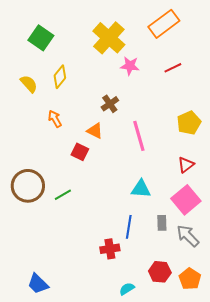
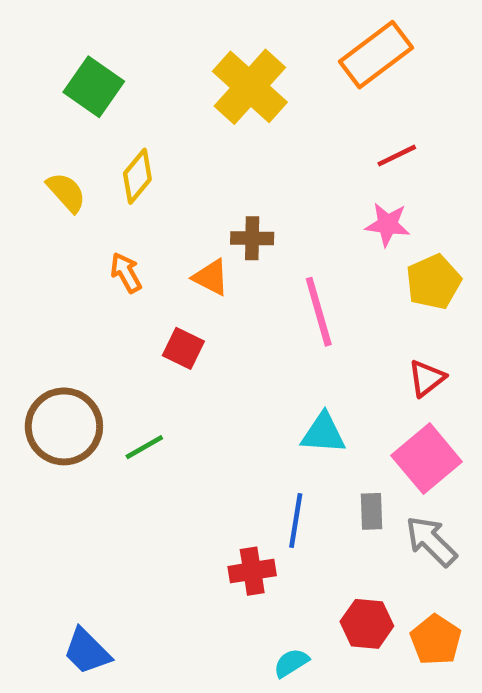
pink star: (130, 66) -> (388, 224), moved
brown cross: (110, 104) -> (252, 238), turned 36
orange triangle: (95, 131) -> (211, 277), moved

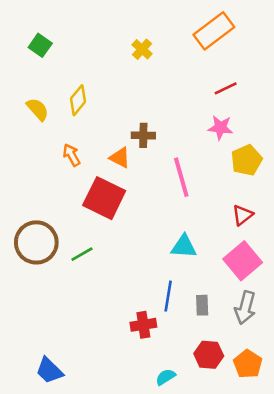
green square: (94, 87) -> (40, 45), moved, size x0.7
yellow cross: (250, 87) -> (142, 49), size x0.5
red square: (183, 348) -> (104, 198), size x1.8
gray rectangle: (371, 511) -> (202, 305), moved
gray arrow: (431, 541) -> (245, 308), turned -120

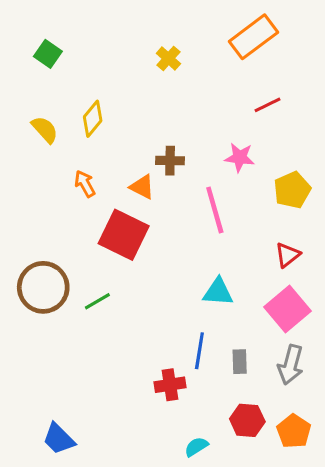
pink star: (220, 128) -> (240, 157), moved

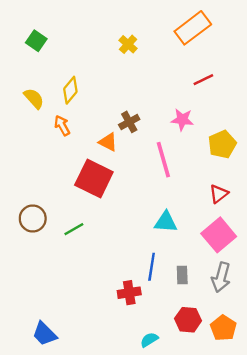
brown cross: (170, 161) -> (129, 122), turned -30
orange arrow: (85, 184) -> (62, 126), moved
brown circle: (43, 287) -> (33, 218), size x0.7

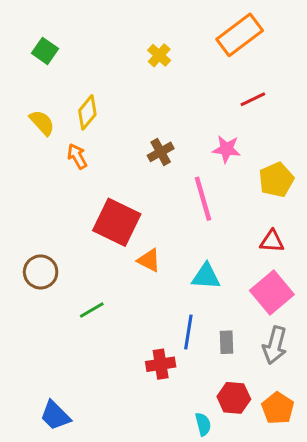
orange triangle: (108, 142) -> (149, 260), moved
red triangle: (219, 194) -> (272, 241), turned 42
green line: (74, 229) -> (92, 310), moved
cyan semicircle: (149, 340) -> (203, 424), moved, turned 108

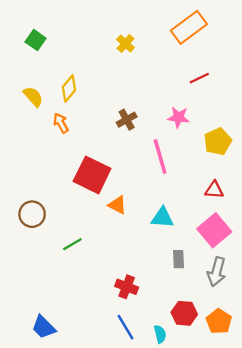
blue line: (188, 332) -> (125, 327), moved, turned -40
gray rectangle: (226, 342) -> (178, 259), moved
red cross: (161, 364) -> (127, 287), turned 30

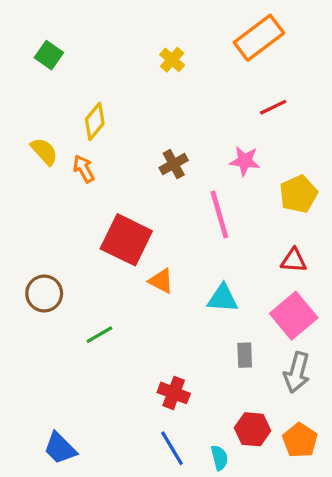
yellow semicircle: (33, 97) -> (44, 151), moved

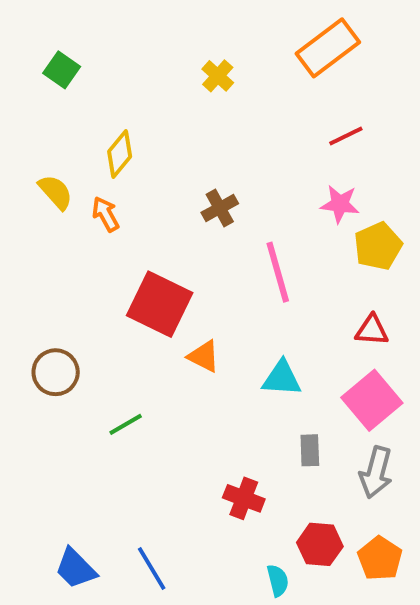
pink star: (245, 161) -> (340, 204), moved
red cross: (174, 393) -> (244, 498), moved
blue line: (172, 448) -> (152, 568), moved

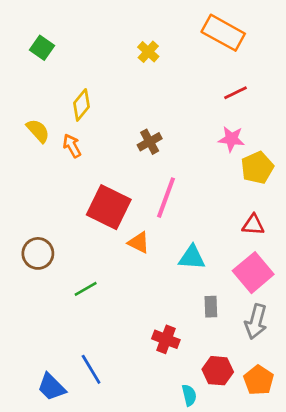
orange rectangle: (328, 48) -> (223, 33), turned 66
pink line: (278, 272) -> (166, 198), moved, turned 36
blue line: (152, 568) -> (91, 369), moved

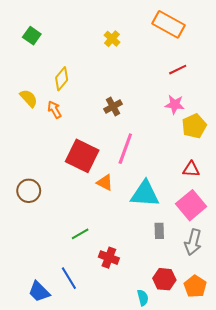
cyan triangle: (192, 258) -> (145, 194), size x1.4
green line: (86, 289) -> (80, 234), moved
red cross: (166, 339) -> (109, 258), moved

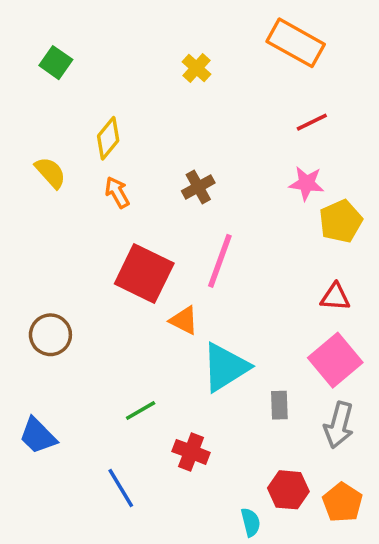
orange arrow: (54, 110) -> (117, 192), moved
cyan triangle: (145, 194) -> (225, 367), moved, turned -36
blue trapezoid: (39, 291) -> (38, 436), moved

